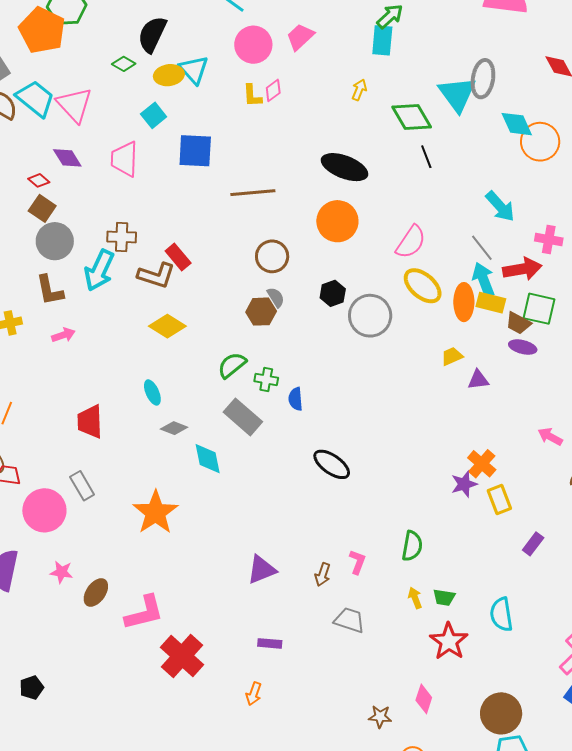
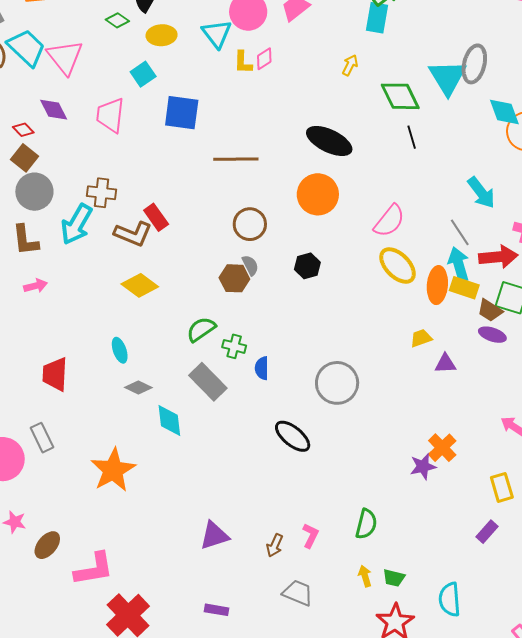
cyan triangle: (194, 70) -> (217, 34), moved
gray circle: (370, 316) -> (337, 383), moved
yellow rectangle: (499, 499) -> (502, 487), moved

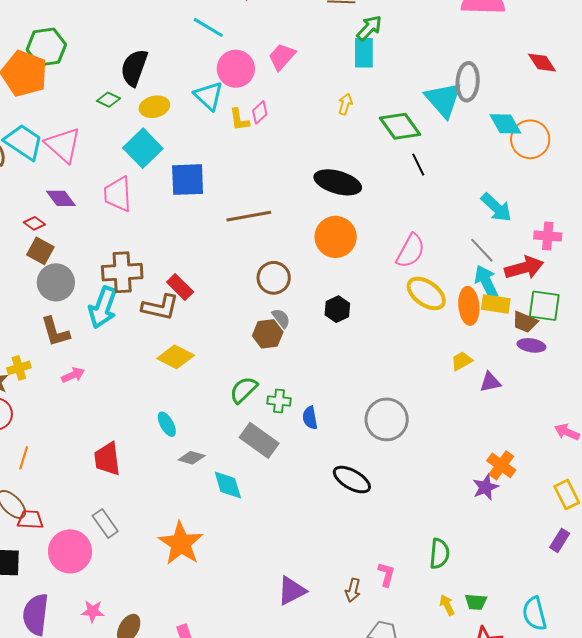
cyan square: (143, 74) -> (143, 148), size x1.5
brown cross: (102, 193) -> (122, 272), size x1.4

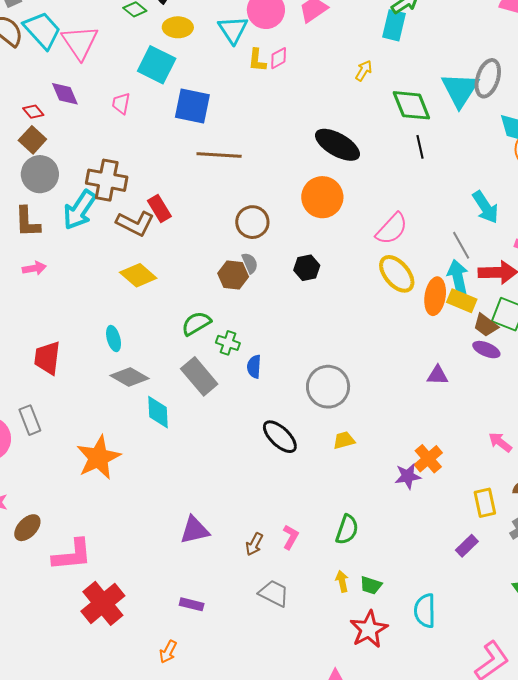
cyan square: (143, 148) -> (157, 65), turned -33
pink trapezoid: (118, 194) -> (121, 103), size x0.6
brown line: (249, 216) -> (219, 155), moved
yellow trapezoid: (462, 361) -> (344, 440), moved
gray diamond: (192, 458) -> (130, 377), size x1.4

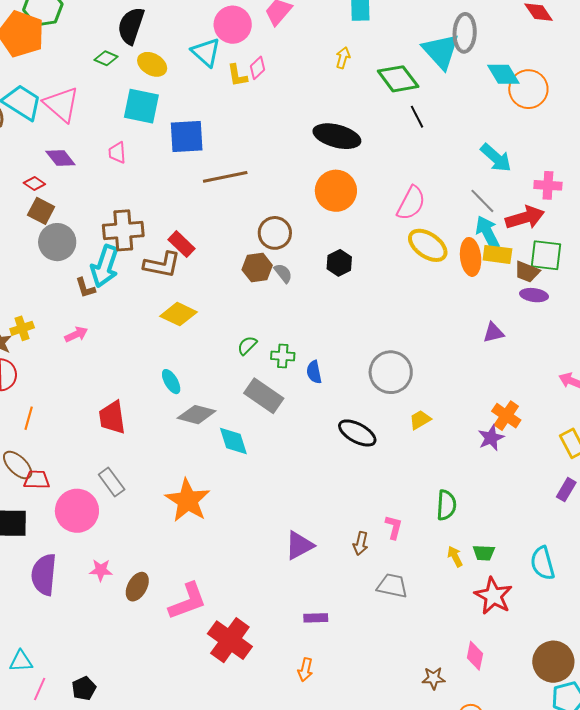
yellow ellipse: (178, 27) -> (152, 64), turned 44
brown L-shape: (27, 222) -> (85, 288), moved, size x0.7
brown hexagon: (233, 275) -> (257, 268), moved
green semicircle: (196, 323) -> (247, 345), size x0.7

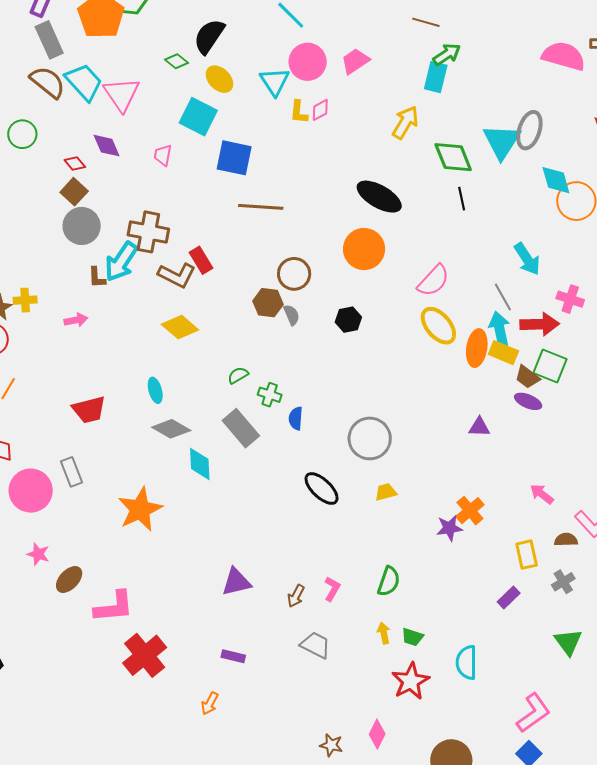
yellow arrow: (343, 58) -> (405, 122), size x1.6
red trapezoid: (112, 417) -> (89, 410), turned -111

